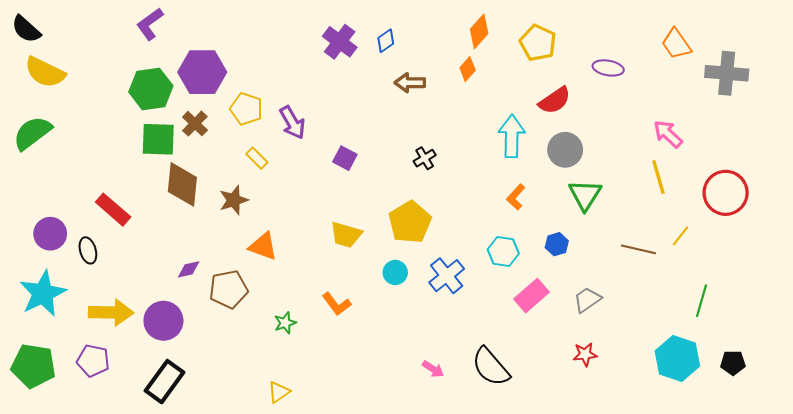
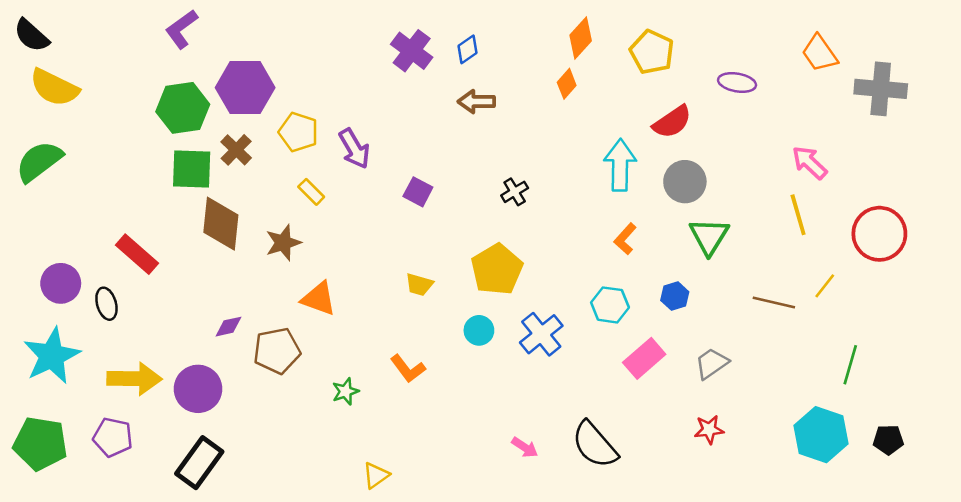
brown arrow: (410, 83) -> (476, 102), moved
yellow trapezoid: (346, 235) -> (419, 285), size x0.7
yellow triangle: (279, 392) -> (376, 475), moved

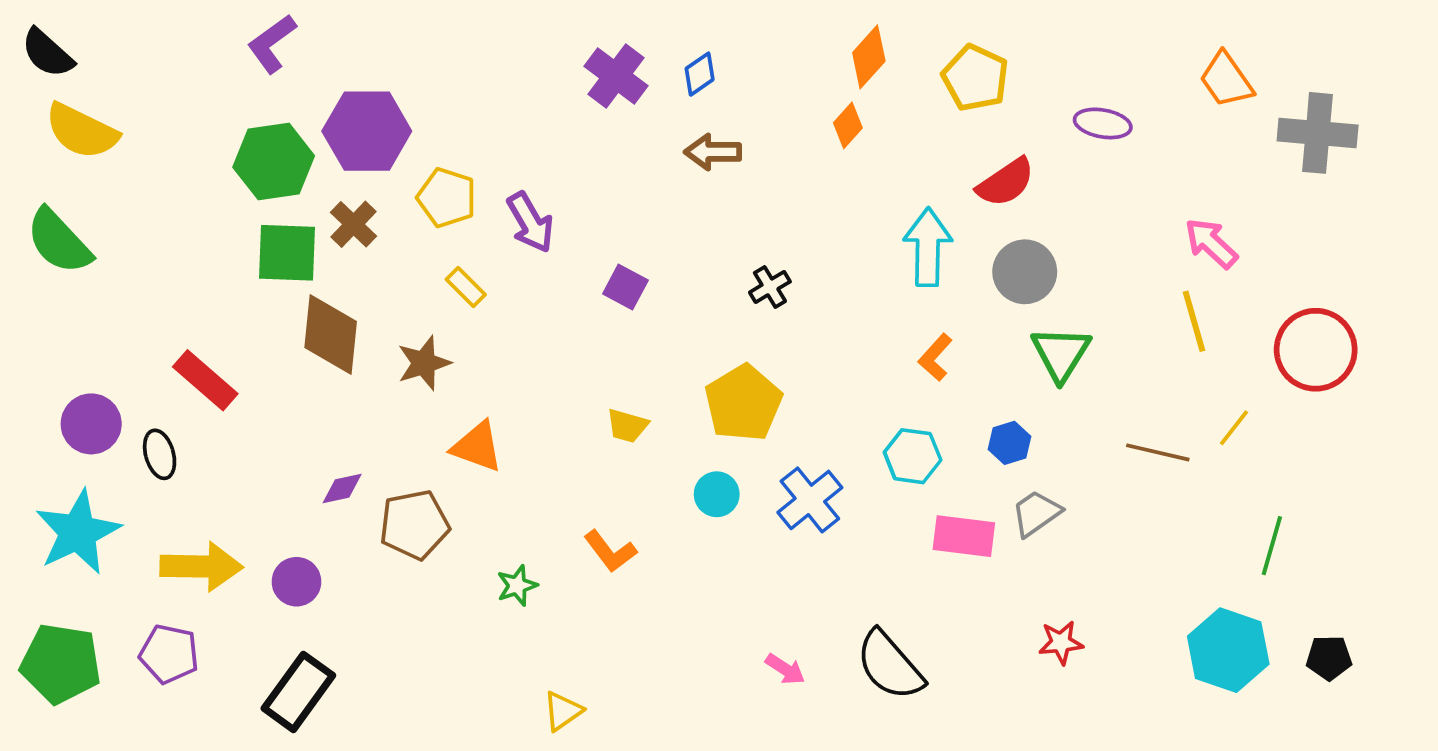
green semicircle: (39, 161) -> (59, 241), turned -96
pink rectangle: (644, 358) -> (964, 536), turned 48
gray trapezoid: (712, 363) -> (1036, 513), moved
purple circle: (198, 389) -> (296, 582), size x0.7

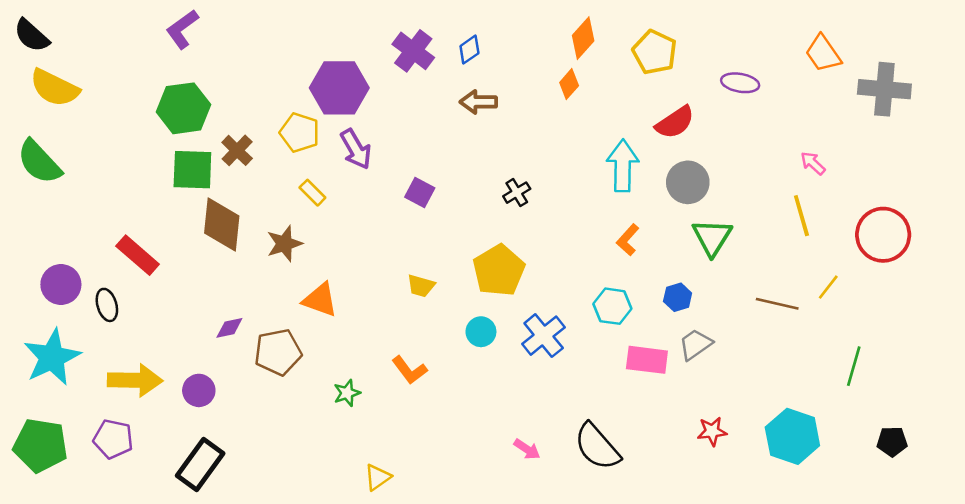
purple hexagon: (367, 131) -> (339, 88), moved
pink arrow: (1211, 243) -> (813, 163), size x0.7
cyan hexagon: (1228, 650) -> (792, 436), moved

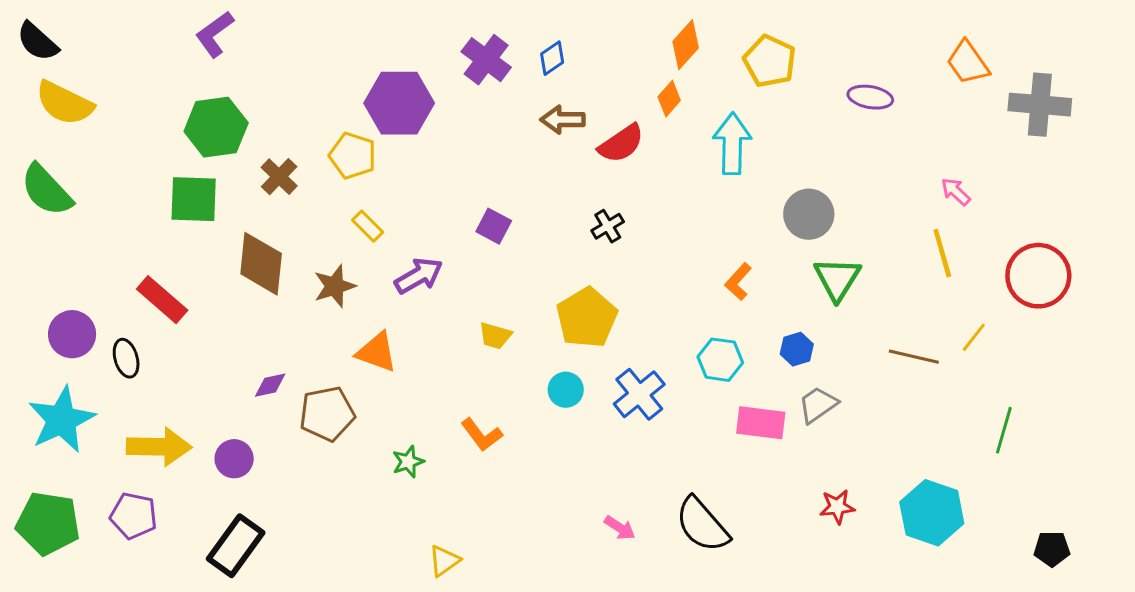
red semicircle: (675, 122) -> (621, 144), moved
purple arrow: (356, 149) -> (419, 276), moved, turned -90
cyan arrow: (623, 166) -> (732, 144), moved
green square: (192, 170) -> (194, 199), moved
black pentagon: (892, 442) -> (1052, 549), moved

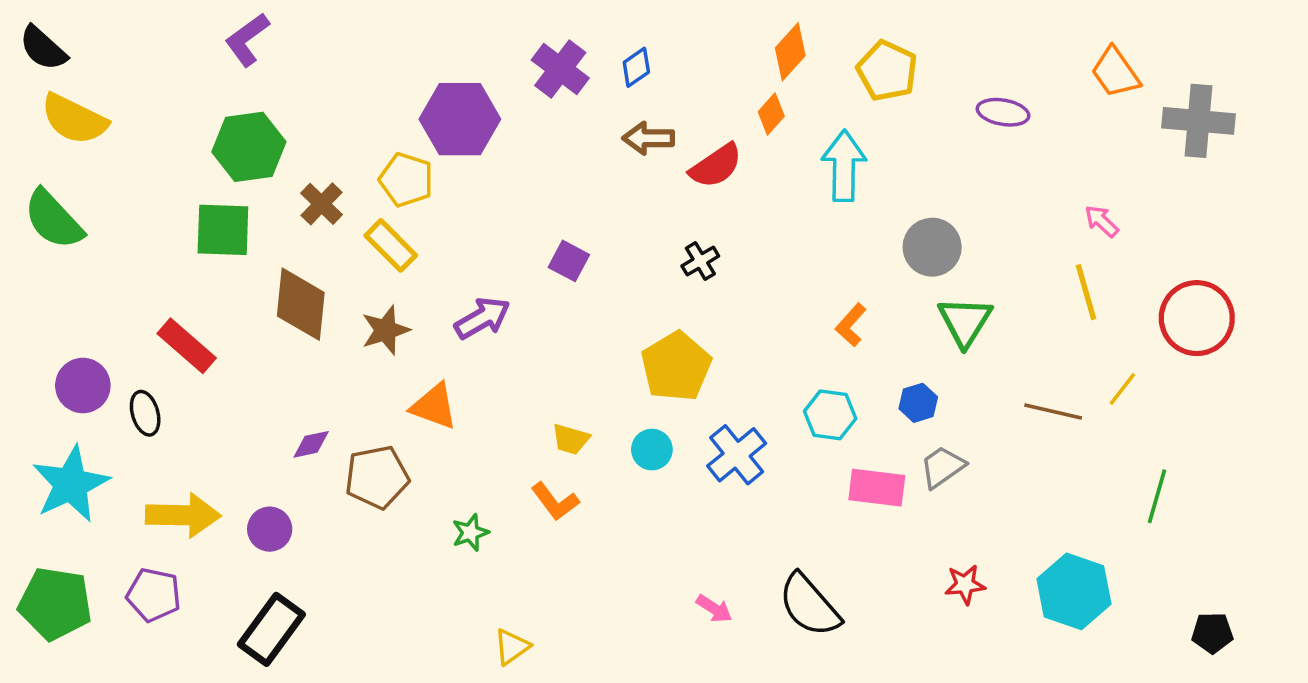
yellow rectangle: (368, 226) -> (391, 245), moved, size x1.4
yellow trapezoid: (495, 336) -> (571, 439), moved

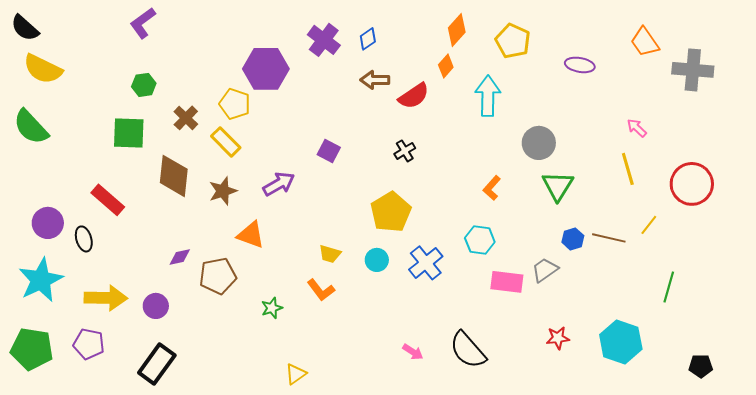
green hexagon: (249, 147) -> (144, 85), size x0.6
blue hexagon: (918, 403) -> (573, 239), moved

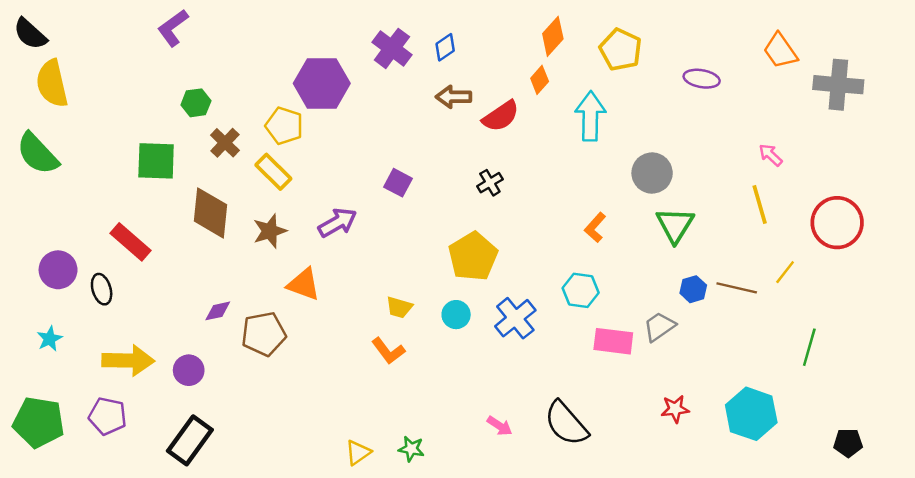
yellow semicircle: (43, 69) -> (52, 83), turned 51
green hexagon: (144, 85) -> (196, 103), moved
cyan star: (41, 280) -> (50, 339), size x0.5
green star: (272, 308) -> (411, 449), moved, turned 30

